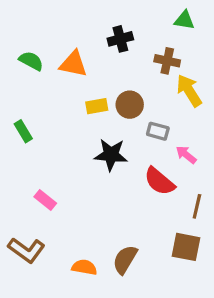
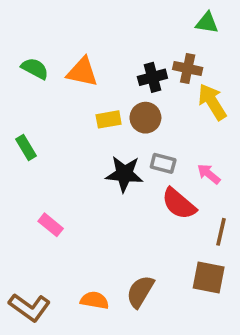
black cross: (120, 39) -> (152, 77), moved
gray rectangle: (158, 131) -> (163, 163), moved
brown L-shape: (26, 250) -> (30, 307), moved

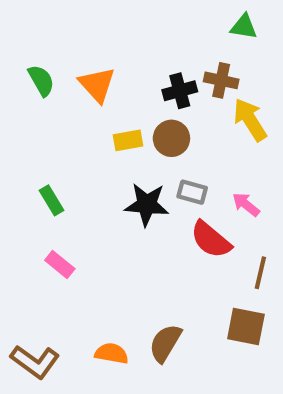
green semicircle: (35, 68) -> (41, 80), turned 32
orange triangle: (82, 72) -> (97, 85), turned 36
green rectangle: (26, 148) -> (52, 200), moved

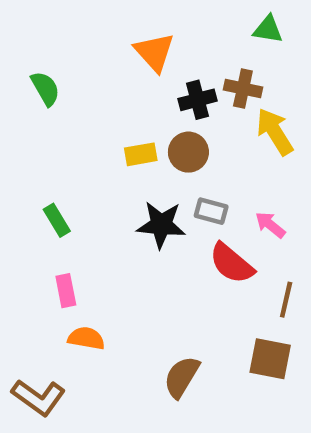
orange triangle: (97, 85) -> (154, 52), moved
pink rectangle: (60, 264) -> (66, 291), turned 40
orange semicircle: (112, 353) -> (86, 338), moved

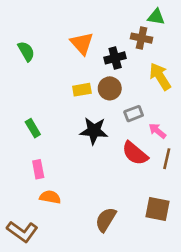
orange triangle: (154, 52) -> (82, 43), moved
brown cross: (243, 88) -> (142, 38), moved
gray rectangle: (211, 211) -> (134, 114), moved, turned -36
brown line: (286, 300) -> (167, 159), moved

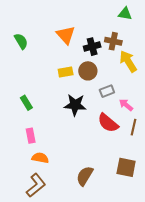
brown cross: (142, 38) -> (113, 41), moved
brown L-shape: (22, 232) -> (36, 185), moved, turned -75

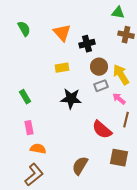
green semicircle: (21, 41) -> (24, 29), moved
brown cross: (113, 41) -> (126, 35), moved
yellow arrow: (128, 61) -> (121, 75), moved
brown circle: (88, 71) -> (99, 67), moved
red semicircle: (108, 123) -> (102, 130), moved

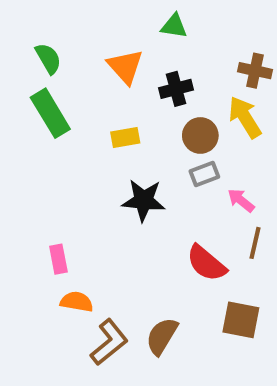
green triangle: (118, 13) -> (174, 26), moved
yellow arrow: (121, 75) -> (245, 117), moved
green rectangle: (25, 97) -> (50, 113), moved, size x1.6
brown L-shape: (34, 175) -> (109, 342), moved

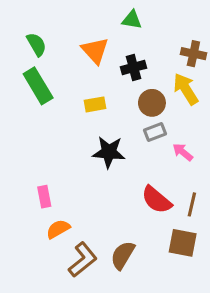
brown line: (255, 243) -> (192, 204), moved
orange semicircle: (77, 302) -> (58, 229), turned -40

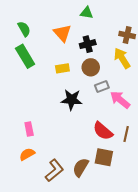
brown circle: (152, 103) -> (91, 67), moved
pink arrow: (183, 152) -> (120, 100), size x1.5
orange semicircle: (58, 229) -> (27, 154), moved
brown square: (183, 243) -> (104, 157), moved

